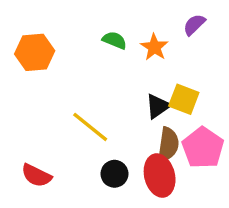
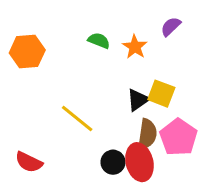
black circle: (114, 174) -> (113, 162), moved

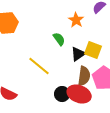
green semicircle: (99, 41) -> (59, 39), moved, turned 32
red ellipse: (139, 162) -> (79, 94), turned -55

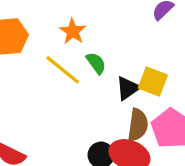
orange star: (76, 20) -> (73, 31), moved
yellow line: (39, 66) -> (63, 70), moved

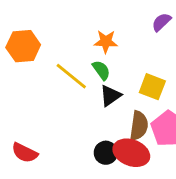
orange star: (73, 31) -> (106, 42), moved, turned -30
black triangle: (128, 88) -> (110, 96), moved

